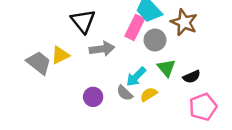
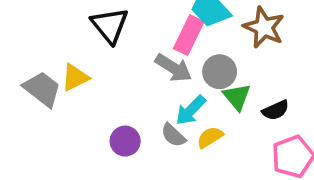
gray circle: (155, 40) -> (220, 72), moved
gray arrow: (102, 49) -> (173, 68), moved, turned 40

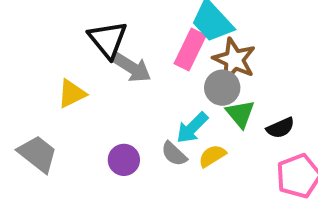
brown star: (264, 27) -> (234, 60), moved
gray arrow: (173, 68) -> (132, 68), moved
gray trapezoid: (42, 89) -> (38, 154), moved

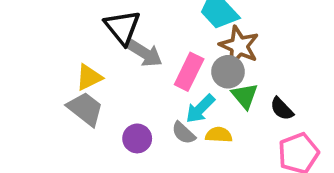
pink rectangle: (190, 50) -> (189, 72), moved
black semicircle: (280, 128) -> (282, 109), turned 70
gray trapezoid: (38, 154) -> (85, 109), moved
yellow semicircle: (212, 156) -> (219, 135), turned 35

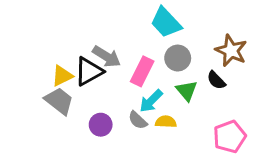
black triangle: (122, 27) -> (89, 71), moved, turned 40
brown star: (239, 46) -> (231, 51), moved
gray circle: (228, 72) -> (178, 58), moved
black semicircle: (282, 109) -> (216, 80), moved

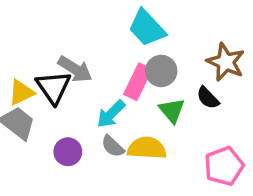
black triangle: (89, 71) -> (53, 87), turned -36
pink rectangle: (142, 71) -> (138, 82), moved
cyan arrow: (151, 101) -> (111, 114), moved
yellow semicircle: (166, 122) -> (147, 148), size x1.5

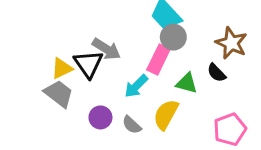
gray circle: (161, 71) -> (173, 37), moved
green triangle: (172, 110) -> (187, 83), turned -35
gray semicircle: (113, 146) -> (132, 125), moved
yellow semicircle: (147, 148) -> (166, 114), turned -64

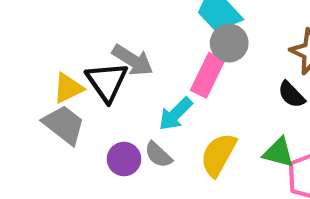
green triangle: (187, 83) -> (279, 153), moved
gray semicircle: (132, 125) -> (158, 155), moved

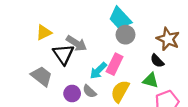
pink rectangle: (208, 75) -> (115, 64), moved
yellow triangle: (68, 88) -> (44, 32), moved
green triangle: (279, 153) -> (151, 80), moved

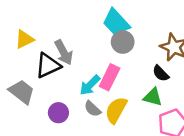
gray arrow: (76, 43) -> (64, 52), turned 30
black triangle: (63, 54) -> (48, 66), turned 40
gray semicircle: (90, 91) -> (93, 109), moved

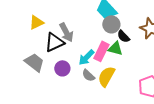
black semicircle: (161, 73) -> (123, 36), moved
green triangle: (153, 97) -> (115, 48), moved
purple circle: (58, 113) -> (62, 68), moved

